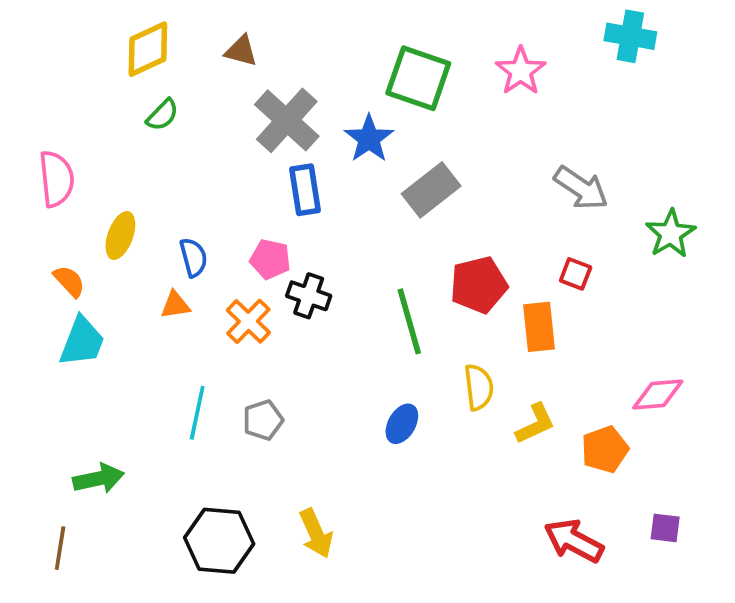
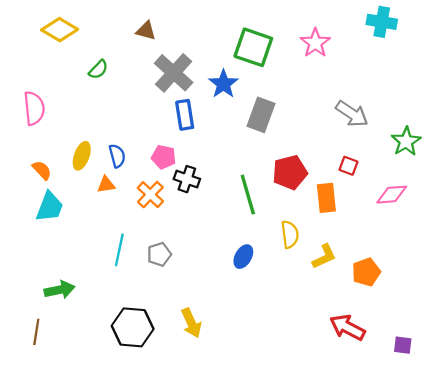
yellow diamond: (148, 49) -> (60, 30), moved, turned 56
gray rectangle: (431, 190) -> (261, 115), turned -32
yellow ellipse: (120, 235) -> (82, 156), moved
pink diamond: (658, 395) -> (392, 195), moved
purple square: (665, 528) -> (403, 345), moved

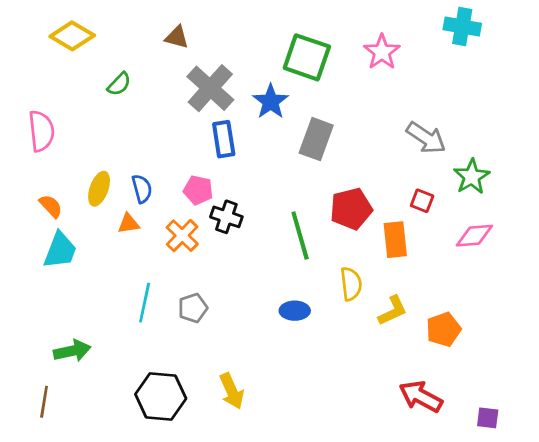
green star: (406, 141) -> (472, 177), moved
blue ellipse: (243, 257) -> (295, 311), turned 60

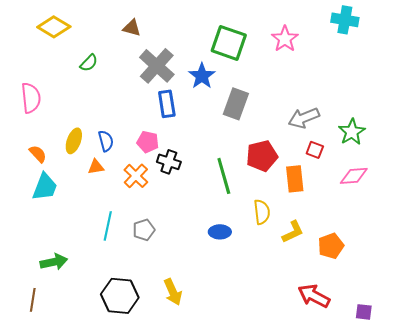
gray arrow: (426, 138) -> (304, 118), moved, turned 124

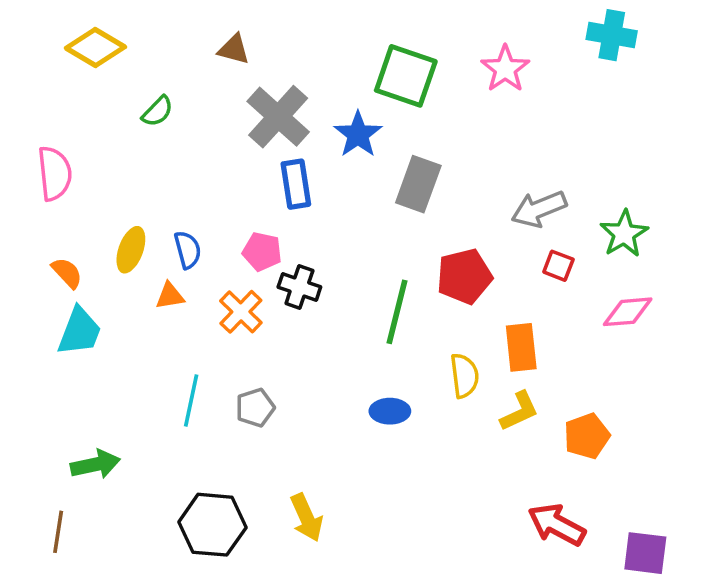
green line: (224, 176) -> (397, 312), turned 30
orange rectangle: (295, 179) -> (521, 347), moved
purple square: (364, 312) -> (645, 553), size x1.5

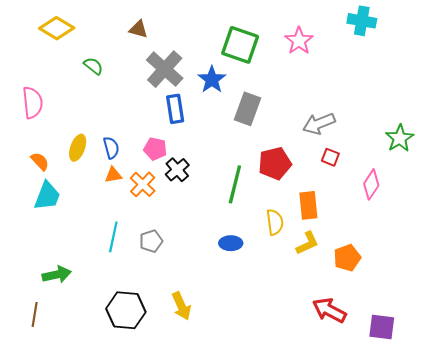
green semicircle: (157, 111) -> (93, 66), turned -96
green star: (624, 234) -> (400, 138), moved
black cross: (299, 287) -> (177, 170), turned 30
orange triangle: (170, 296) -> (113, 175), moved
pink diamond: (628, 312) -> (371, 184), turned -52

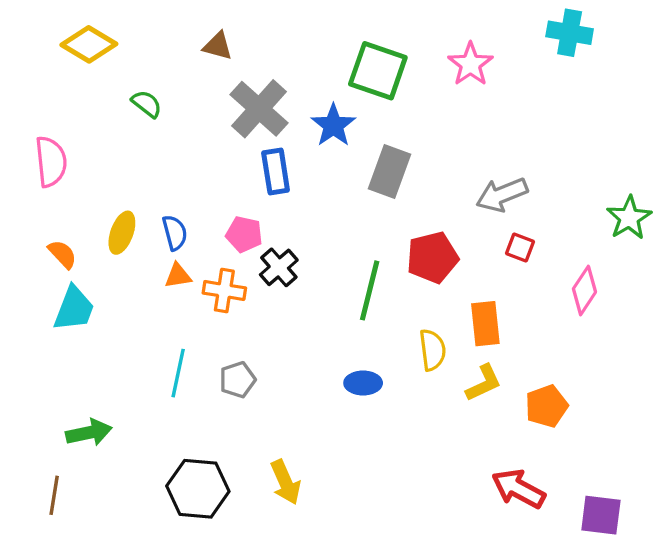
orange cross: (143, 184) -> (224, 290), turned -35

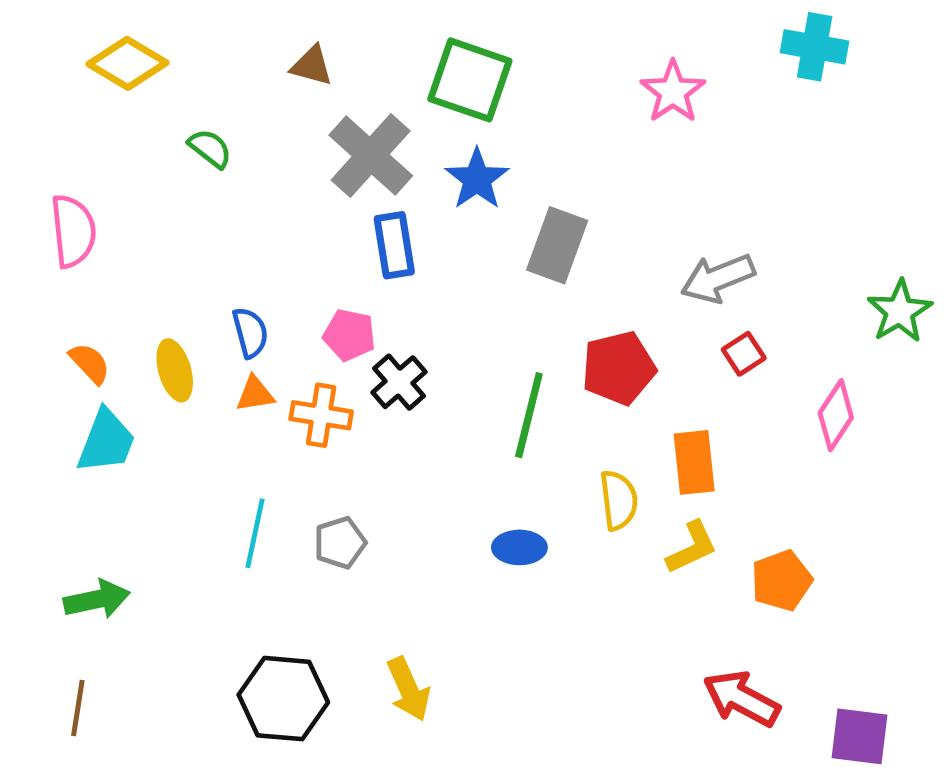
green square: (378, 71) -> (470, 80), moved
yellow ellipse: (122, 233) -> (175, 370), moved, turned -36
red square: (520, 248) -> (744, 354), turned 36
green arrow: (89, 433) -> (97, 599), moved

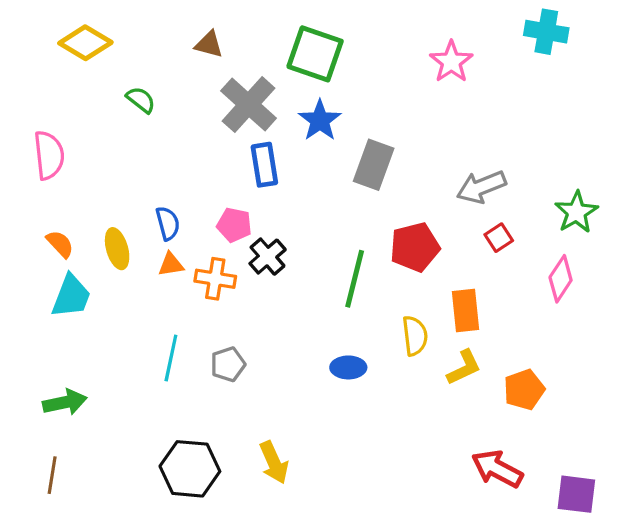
green star: (900, 311) -> (576, 212), moved

